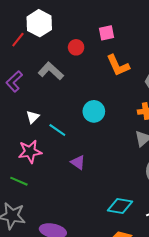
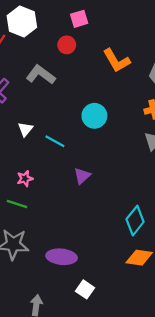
pink square: (107, 33) -> (79, 19), moved
pink star: (30, 152) -> (25, 179), moved, size x0.6
purple triangle: (78, 162) -> (82, 176), turned 49
cyan diamond: (120, 206) -> (135, 221), turned -55

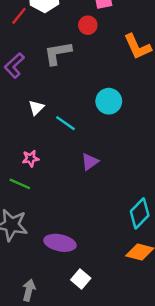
gray L-shape: (41, 75) -> (58, 53), turned -52

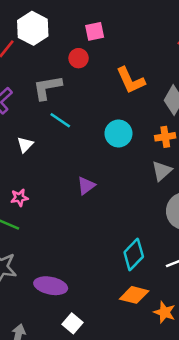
cyan circle: (109, 101) -> (118, 133), moved
cyan line: (65, 123) -> (60, 120), moved
purple triangle: (90, 162) -> (86, 186), moved

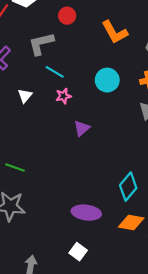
pink star: (19, 198) -> (63, 96), moved
purple ellipse: (51, 286) -> (86, 213), moved

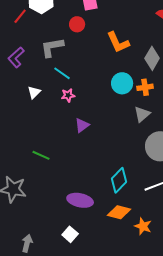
cyan circle: (107, 80) -> (122, 83), moved
green line: (15, 168) -> (41, 155), moved

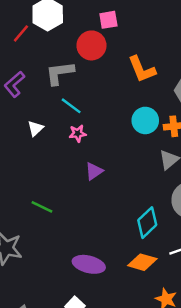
red circle: (77, 24) -> (91, 45), size x1.5
cyan diamond: (119, 180) -> (147, 223), moved
orange diamond: (119, 212) -> (142, 262), moved

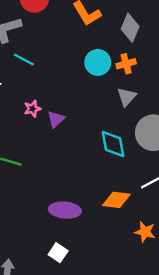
pink star: (78, 133) -> (32, 109), moved
cyan diamond: (147, 223) -> (113, 144), moved, turned -48

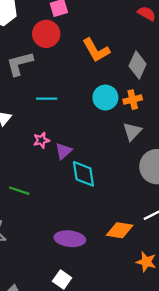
cyan line: (24, 60) -> (47, 99), moved, turned -30
cyan diamond: (113, 144) -> (83, 174), moved

